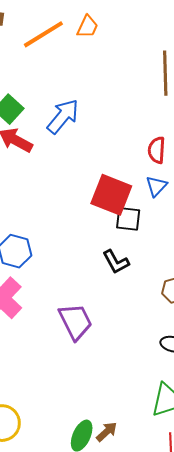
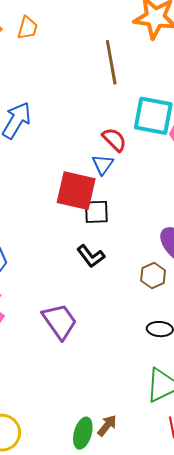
red semicircle: (157, 150) -> (114, 140), turned 140
blue triangle: (156, 186) -> (103, 164), moved

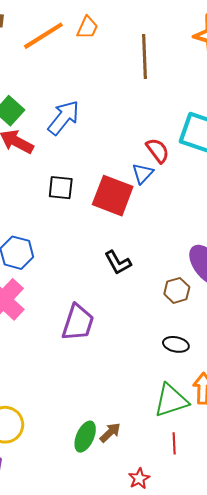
brown line: (111, 62) -> (144, 56), moved
black square: (96, 212) -> (61, 188), moved
purple trapezoid: (60, 321) -> (78, 323), turned 45

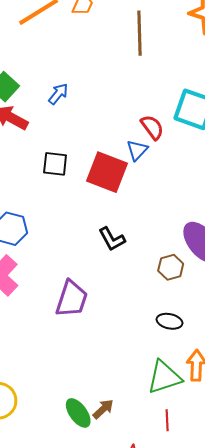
blue arrow: (64, 118) -> (58, 94), size x0.6
green ellipse: (85, 437) -> (78, 413), turned -60

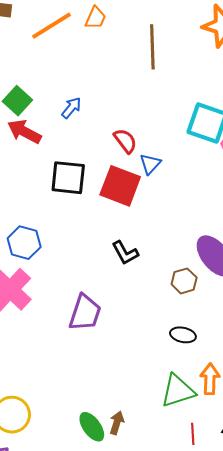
red semicircle: (152, 127) -> (125, 141), moved
black square: (55, 164) -> (68, 178), size x1.4
brown arrow: (103, 409) -> (117, 423), turned -30
red line: (167, 420) -> (193, 434), moved

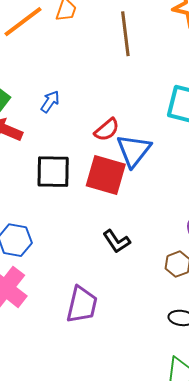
red semicircle: (125, 141) -> (107, 130), turned 92
blue triangle: (150, 164) -> (134, 150), size x1.6

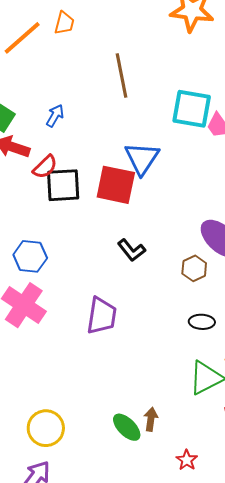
brown line: (125, 34) -> (121, 76), moved
red semicircle: (107, 130) -> (45, 167), moved

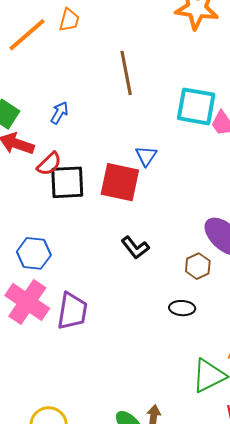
blue triangle: (142, 158) -> (146, 156), size x0.6
purple trapezoid: (102, 316) -> (72, 311), moved
black ellipse: (202, 322) -> (182, 308), moved

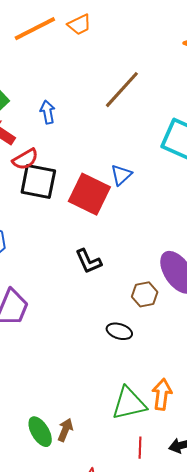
orange trapezoid: (69, 20) -> (79, 25), turned 35
brown line: (126, 73) -> (122, 90), turned 39
blue arrow: (59, 113) -> (48, 112), turned -55

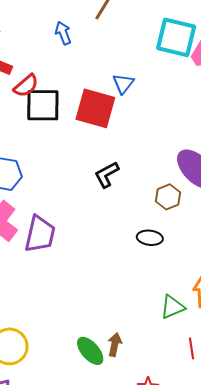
blue arrow: (48, 112) -> (63, 33), moved
black L-shape: (88, 261) -> (107, 175), turned 96
green triangle: (129, 403) -> (172, 307), size x0.7

